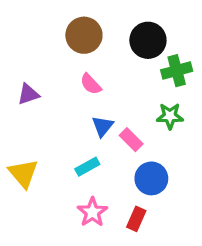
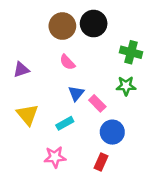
black circle: (148, 40) -> (94, 24), moved
green cross: (177, 71) -> (131, 52), turned 30
yellow triangle: (23, 173) -> (27, 115), moved
pink star: (92, 212) -> (55, 157), moved, turned 30

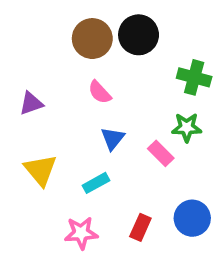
pink rectangle: (97, 103) -> (161, 153), moved
blue circle: (112, 132) -> (192, 218), moved
red rectangle: (101, 162) -> (140, 227), moved

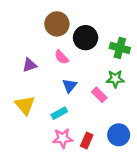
black circle: (139, 35) -> (86, 38), moved
purple triangle: (31, 103) -> (30, 65), moved
pink star: (81, 233) -> (63, 138), moved

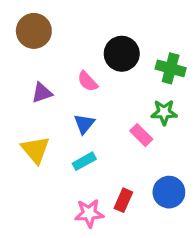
brown circle: (57, 24) -> (34, 31), moved
blue triangle: (70, 86) -> (84, 124), moved
pink star: (63, 138) -> (89, 213), moved

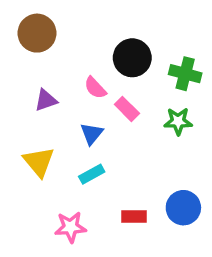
pink rectangle: (141, 135) -> (127, 109), moved
red rectangle: (123, 200) -> (134, 216), turned 65
pink star: (89, 213) -> (71, 227), moved

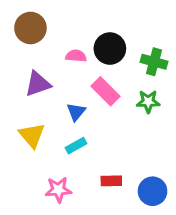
pink semicircle: (95, 88) -> (76, 56), moved, turned 138
purple triangle: (46, 100) -> (38, 84), size x1.4
pink rectangle: (127, 109) -> (105, 91), size x1.4
blue circle: (183, 208) -> (153, 191), moved

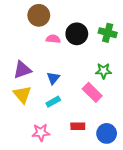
brown circle: (30, 28) -> (39, 15), moved
green cross: (154, 62) -> (108, 33), moved
purple triangle: (38, 84) -> (22, 70), moved
pink rectangle: (105, 91) -> (92, 92), moved

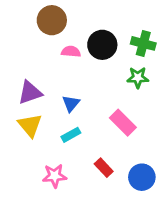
green star: (103, 71) -> (138, 78), moved
red rectangle: (78, 126) -> (104, 168), turned 48

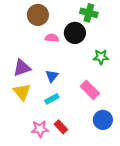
green cross: (143, 43) -> (89, 13), moved
red rectangle: (104, 168) -> (61, 127), moved
blue circle: (142, 177) -> (103, 120), moved

